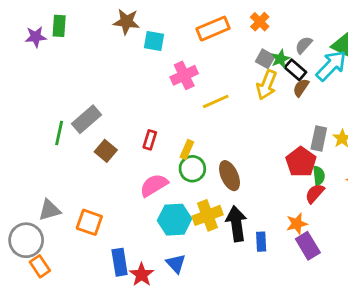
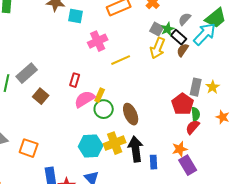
red rectangle: (150, 140) -> (75, 80), moved
pink semicircle: (154, 185) -> (85, 99), moved

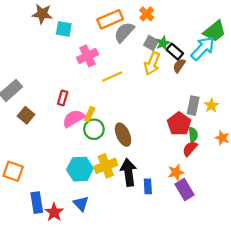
gray semicircle: (185, 19) -> (124, 32), moved, size x1.5

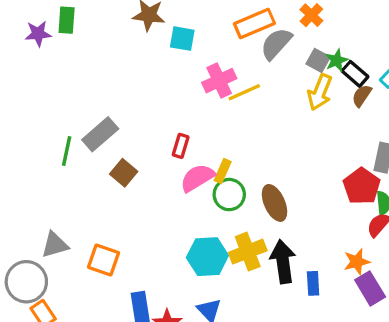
yellow line: (112, 76) -> (244, 92), moved

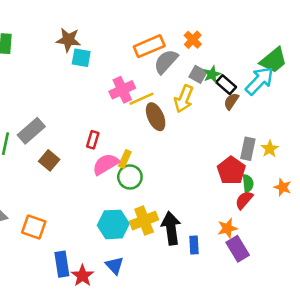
cyan square: (182, 39) -> (81, 58), moved
yellow arrow: (320, 92) -> (184, 99), moved
brown ellipse: (275, 203) -> (156, 117), moved

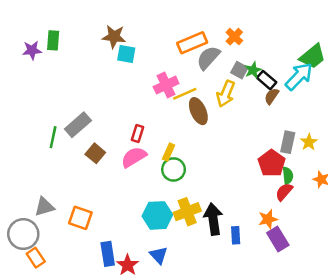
pink semicircle: (106, 164) -> (134, 157), moved

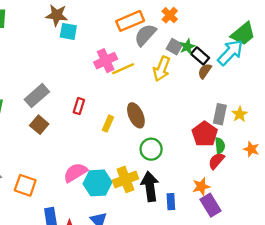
brown ellipse: (198, 111) -> (136, 115), moved
gray rectangle: (78, 125) -> (37, 96), moved
pink semicircle: (134, 157) -> (75, 172), moved
green circle: (174, 169) -> (151, 149), moved

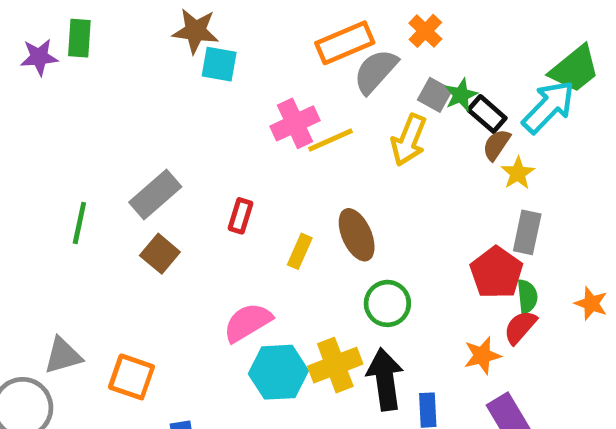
yellow star: (240, 114) -> (518, 173), moved
pink semicircle: (75, 172) -> (248, 322), moved
orange star: (201, 186) -> (482, 356), moved

